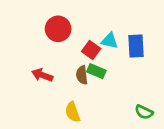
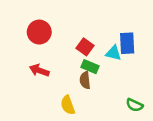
red circle: (58, 29) -> (39, 32), moved
cyan triangle: (110, 41) -> (113, 53), moved
brown semicircle: (82, 75) -> (85, 80), moved

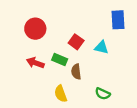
blue rectangle: (127, 43) -> (118, 20), moved
green rectangle: (90, 67) -> (60, 60), moved
green semicircle: (135, 105) -> (103, 94), moved

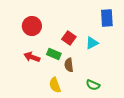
cyan triangle: (101, 47) -> (92, 43), turned -40

